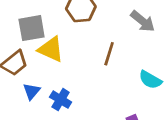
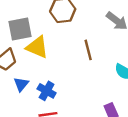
brown line: (109, 54) -> (88, 50), turned -30

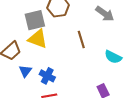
gray square: (20, 29) -> (35, 20), moved

